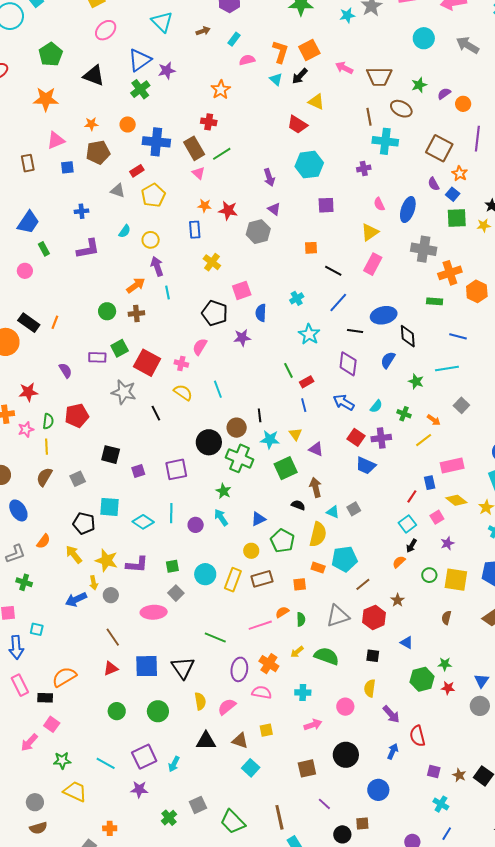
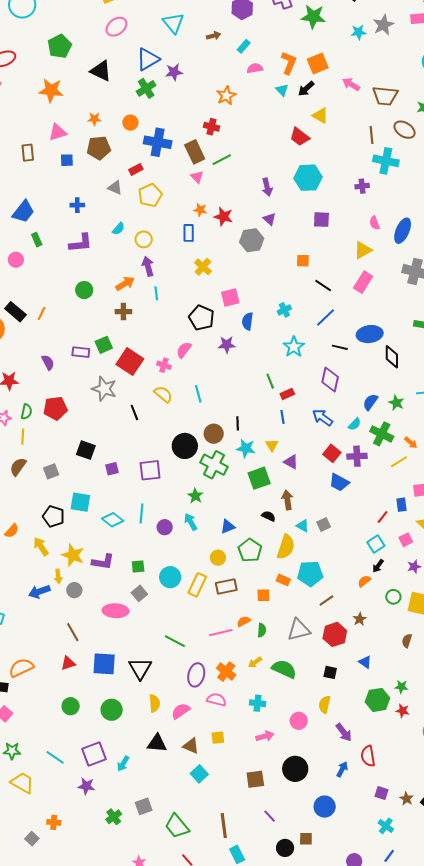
green circle: (107, 311) -> (84, 290), moved
blue semicircle: (388, 360) -> (370, 402), moved
green cross: (404, 414) -> (382, 434), size x1.6

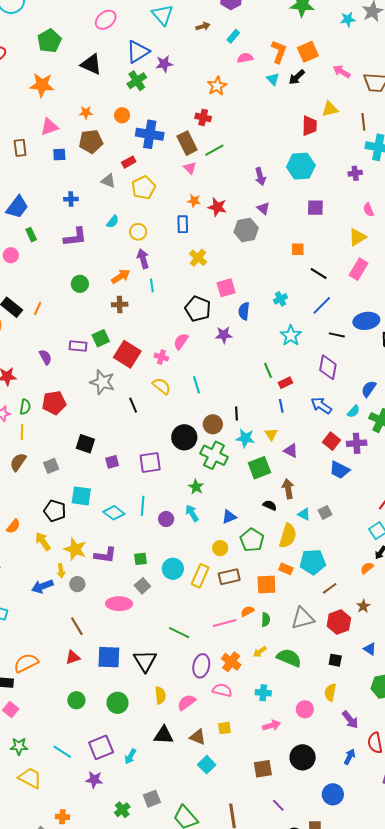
yellow triangle: (320, 116) -> (330, 109), moved, turned -42
red trapezoid: (300, 137) -> (309, 126), moved, turned -125
orange square: (263, 595) -> (266, 585), size x1.5

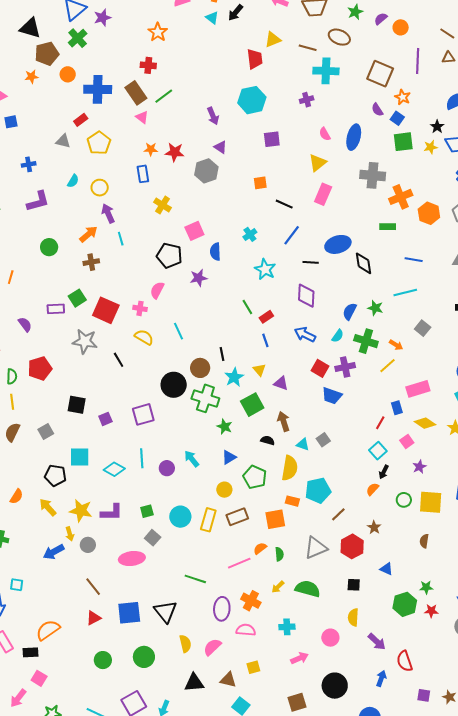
brown line: (363, 122) -> (308, 48), turned -60
brown pentagon: (91, 141) -> (47, 54), moved
cyan star: (245, 438) -> (234, 377), turned -30
green star: (196, 487) -> (225, 427), moved

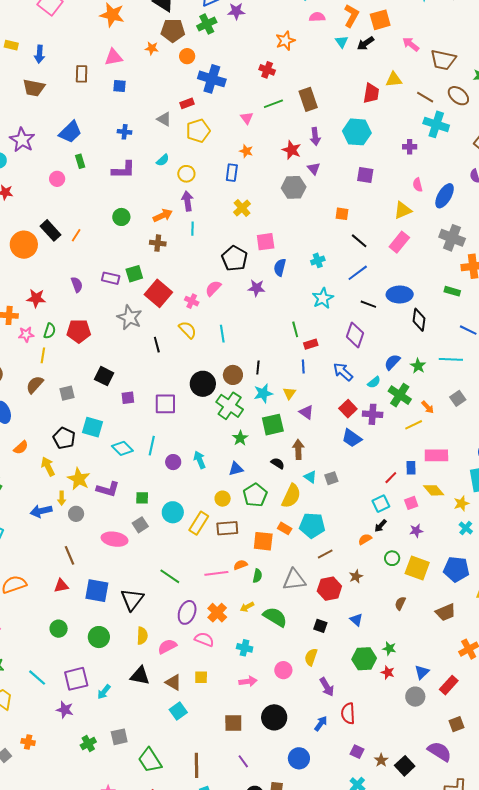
brown rectangle: (136, 93) -> (308, 99), moved
red star: (175, 152) -> (292, 150), moved

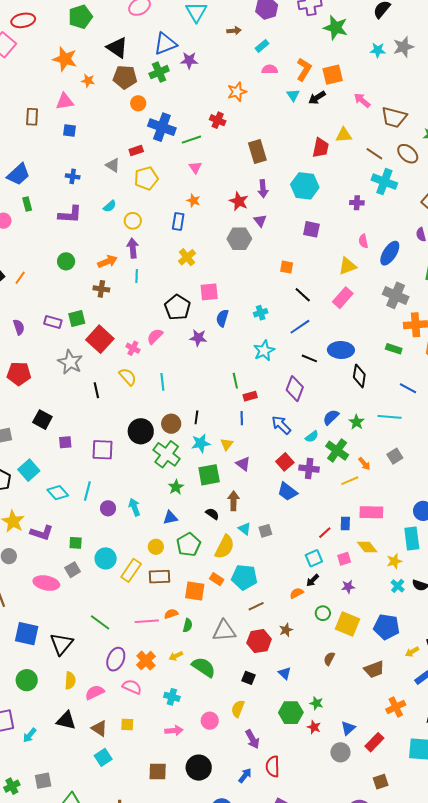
orange star: (152, 48) -> (88, 81), moved
green line: (273, 104) -> (191, 140), moved
cyan square: (92, 427) -> (29, 470), turned 30

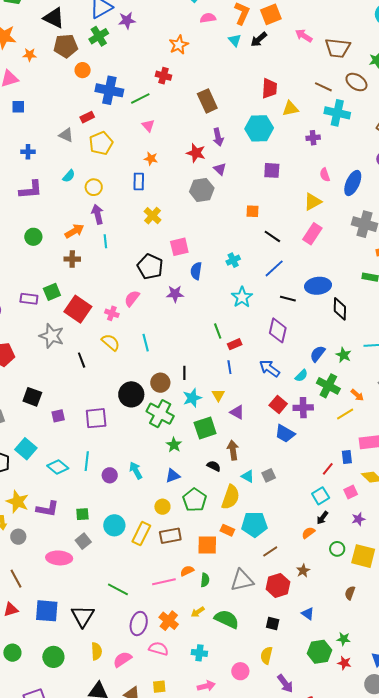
yellow triangle: (344, 135) -> (290, 109), moved

